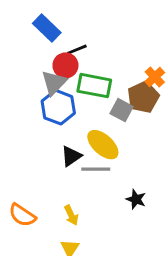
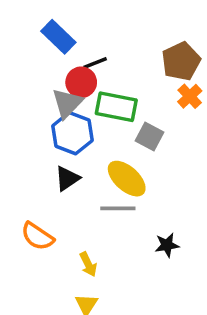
brown pentagon: (143, 97) -> (181, 61), moved
black triangle: (71, 156) -> (67, 179), moved
black star: (136, 199) -> (167, 245), turned -30
orange semicircle: (22, 215) -> (37, 236), moved

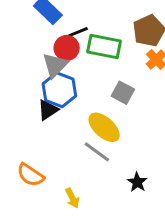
green rectangle: (116, 107) -> (104, 47), moved
black triangle: (67, 179) -> (48, 110), moved
gray line: (118, 208) -> (97, 152), turned 36
black star: (167, 245) -> (137, 182), turned -30

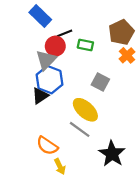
green rectangle: (104, 47) -> (85, 45), size x0.6
orange semicircle: (31, 175) -> (47, 146), moved
black star: (137, 182) -> (112, 154), size x1.6

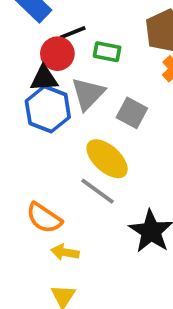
gray triangle: (46, 60) -> (88, 94), moved
black triangle: (40, 96) -> (44, 78), moved, turned 30
yellow arrow: (60, 166) -> (65, 252), turned 126

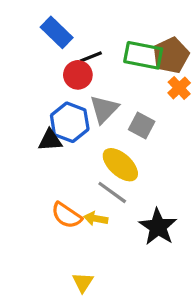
green rectangle: (107, 52) -> (143, 55), moved, size x1.6
black triangle: (44, 78) -> (50, 140), moved
yellow arrow: (65, 252) -> (96, 219), moved

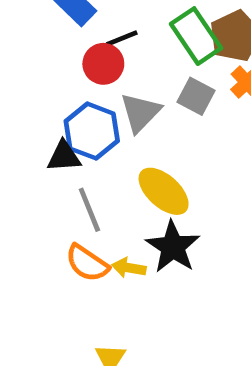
green rectangle: (143, 55) -> (196, 36), turned 45
gray square: (142, 126) -> (196, 96), moved
gray line: (112, 192) -> (89, 210), moved, turned 32
black star: (158, 227) -> (173, 247), moved

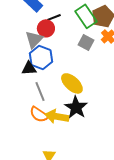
gray triangle: (140, 112) -> (34, 39), moved
yellow arrow: (129, 268) -> (57, 116), size x1.6

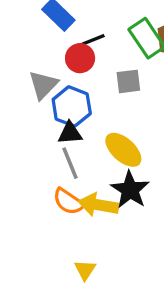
gray triangle: (34, 39) -> (43, 85), moved
gray square: (86, 42) -> (128, 81), moved, turned -35
black triangle: (29, 68) -> (70, 133), moved

